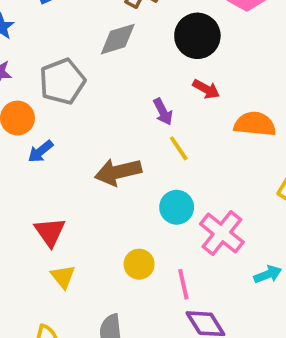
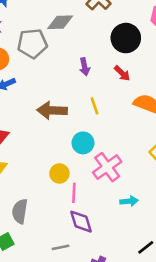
gray diamond: (118, 39) -> (60, 22), moved
purple arrow: (163, 112) -> (85, 67), moved
yellow circle: (139, 264) -> (59, 173), moved

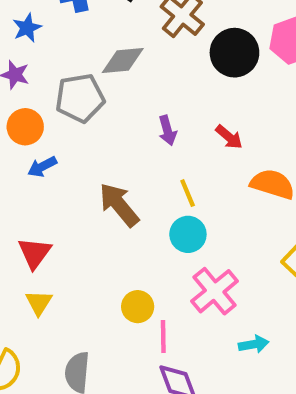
black circle: (126, 38) -> (234, 53), moved
brown arrow: (52, 110) -> (119, 205), turned 52
cyan circle: (83, 143) -> (188, 234), moved

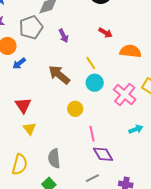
purple arrow: (167, 130) -> (64, 36), moved
pink cross: (215, 291) -> (125, 95), moved
yellow circle: (138, 307) -> (75, 109), moved

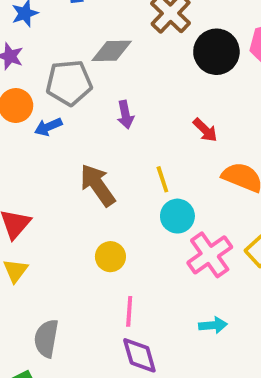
blue arrow: (19, 63) -> (48, 127), moved
cyan circle: (95, 83) -> (177, 216), moved

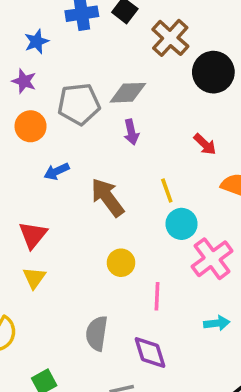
gray diamond: (112, 51) -> (128, 93), moved
blue arrow: (48, 127) -> (57, 171), moved
pink line: (129, 311) -> (157, 296), moved
gray semicircle: (46, 338) -> (97, 333), moved

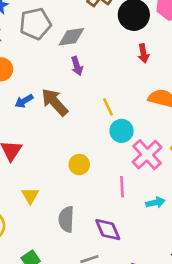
gray pentagon: (79, 104) -> (35, 24), moved
red arrow: (205, 144) -> (143, 53), moved, turned 42
brown arrow: (107, 197) -> (55, 102), moved
yellow triangle: (34, 278) -> (30, 196), moved
pink line: (157, 296) -> (122, 187), moved

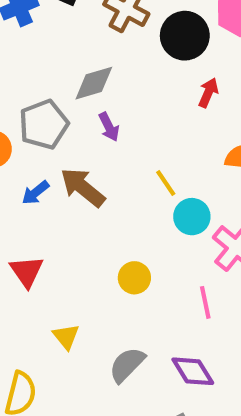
gray pentagon: (35, 24) -> (44, 124), moved
red arrow: (143, 53) -> (208, 93), turned -138
gray semicircle: (66, 219) -> (127, 365), turned 50

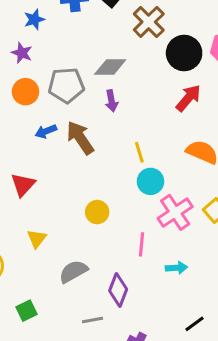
red arrow: (208, 93) -> (188, 98), size x1.4
purple diamond: (193, 371) -> (118, 290), turned 36

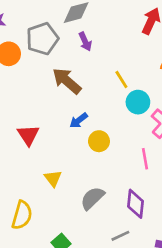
blue arrow: (46, 131) -> (79, 120), moved

